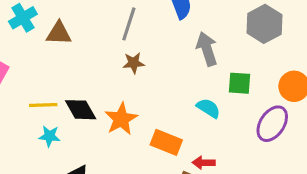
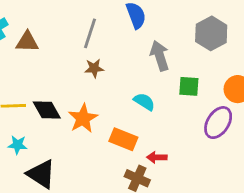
cyan semicircle: (208, 108) -> (144, 102), moved
cyan star: (49, 136) -> (17, 145), moved

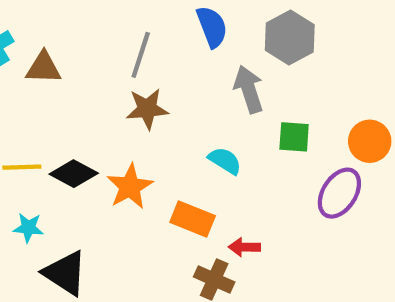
gray hexagon: (211, 33) -> (290, 38), moved
brown star: (94, 68) -> (147, 109), size x1.4
black diamond: (47, 110) -> (74, 174), turned -32

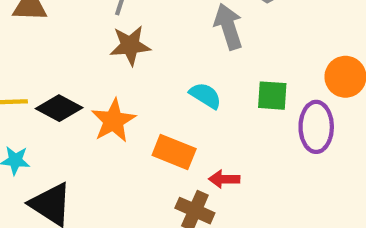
green square: (294, 137) -> (272, 96), moved
purple ellipse: (339, 193) -> (316, 127), turned -33

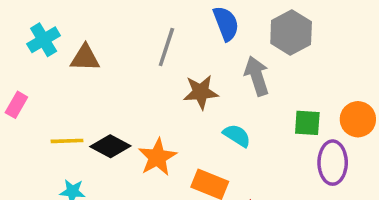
brown star: (130, 45) -> (201, 92), moved
green square: (272, 96) -> (307, 123), moved

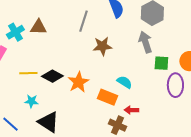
cyan cross: (44, 40) -> (15, 32), moved
gray arrow: (257, 76) -> (145, 42), moved
cyan semicircle: (237, 135) -> (124, 82), moved

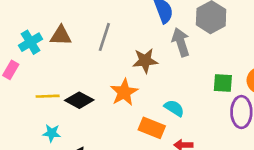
gray line: (83, 21) -> (104, 37), moved
gray arrow: (145, 42) -> (181, 42), moved
orange star: (78, 82) -> (124, 92), moved

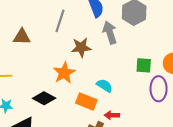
brown triangle: (61, 36) -> (22, 37), moved
gray line: (104, 37) -> (60, 21), moved
black diamond: (79, 100) -> (44, 98), moved

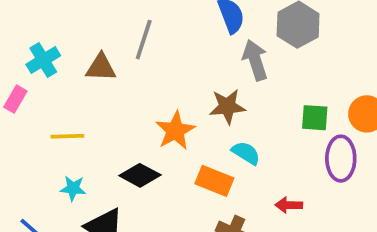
gray line: (60, 21) -> (144, 40), moved
brown star: (81, 47) -> (227, 106), moved
red arrow: (112, 115) -> (289, 205), moved

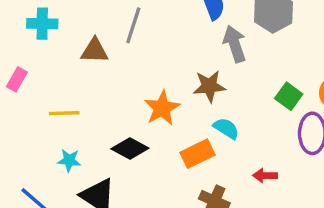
cyan cross: (43, 60) -> (42, 24), moved, turned 32
green square: (315, 118) -> (289, 96), turned 32
orange rectangle: (214, 181) -> (198, 154), turned -48

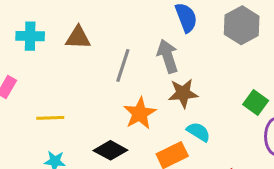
gray line: (133, 25) -> (123, 65), moved
gray arrow: (235, 44) -> (168, 56), moved
brown triangle: (95, 51) -> (78, 38), moved

